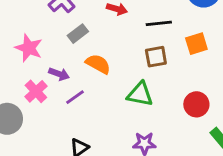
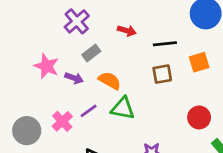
purple arrow: (59, 74) -> (74, 78), moved
pink cross: (36, 91) -> (62, 121), moved
green triangle: (140, 94) -> (123, 108), moved

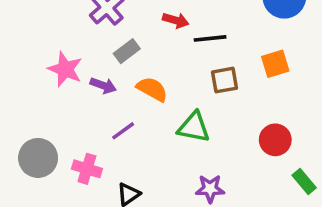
black line: (165, 44) -> (210, 38), moved
green triangle: (123, 108) -> (194, 127), moved
pink cross: (62, 121) -> (87, 169), moved, turned -30

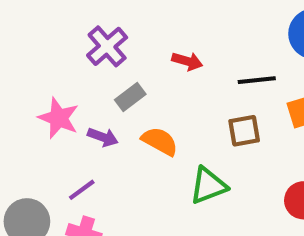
black line: (210, 38) -> (257, 80), moved
green triangle: (194, 127) -> (208, 186), turned -32
purple line: (123, 131) -> (82, 190), moved

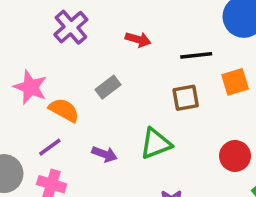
gray rectangle: (130, 97) -> (108, 87), moved
purple arrow: (103, 137) -> (104, 154), moved
orange semicircle: (160, 141) -> (64, 110), moved

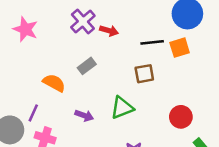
purple cross: (71, 27) -> (83, 21), moved
orange square: (235, 82) -> (180, 48), moved
pink star: (30, 87) -> (25, 29), moved
purple line: (50, 147) -> (33, 113), moved, turned -30

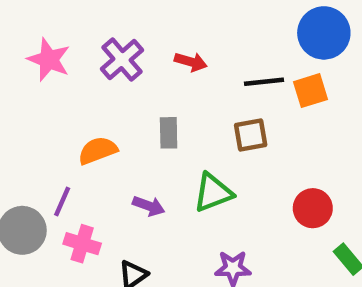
purple cross: (83, 21) -> (122, 60), moved
gray rectangle: (87, 66) -> (169, 133), moved, turned -54
orange semicircle: (54, 83) -> (98, 151), turned -50

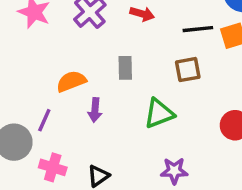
purple arrow: (149, 206) -> (95, 110), moved, turned 75
pink cross: (82, 244) -> (53, 167), moved

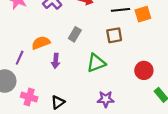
gray rectangle: (125, 68) -> (75, 34), turned 32
purple line: (44, 120) -> (20, 58), moved

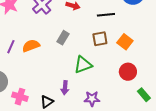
orange square: (143, 14) -> (125, 42), moved, turned -35
purple line: (20, 58) -> (11, 47), moved
purple arrow: (56, 61) -> (65, 88), moved

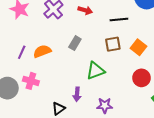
pink cross: (20, 97) -> (31, 81), moved

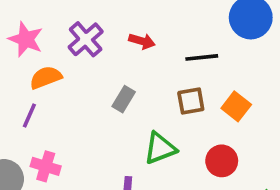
orange semicircle: (42, 51) -> (46, 77), moved
red circle: (141, 78) -> (222, 161), moved

